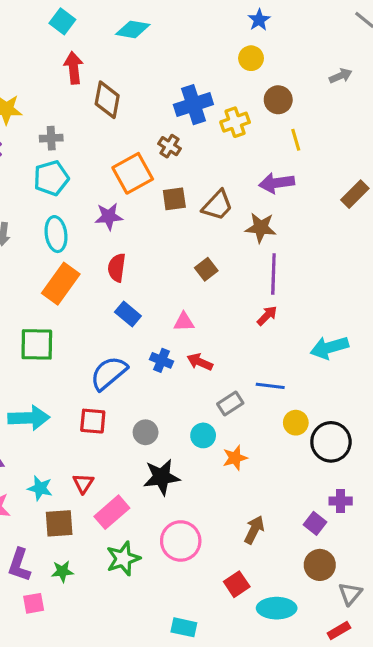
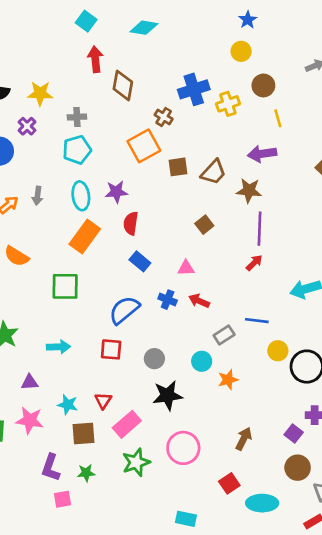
brown cross: (169, 146) -> (164, 117), moved
purple star: (109, 216) -> (116, 192), moved
cyan arrow: (29, 418) -> (59, 347), size x0.7

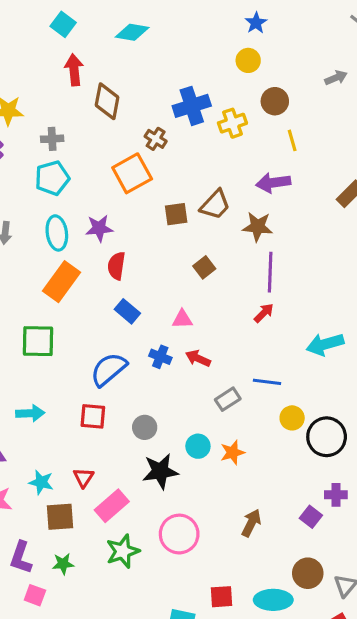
brown square: (178, 167) -> (176, 214), moved
cyan circle: (202, 361) -> (198, 446), moved
brown circle: (298, 468) -> (308, 573), moved
red square: (229, 483) -> (221, 597), moved, turned 30
pink square: (62, 499) -> (35, 595), turned 30

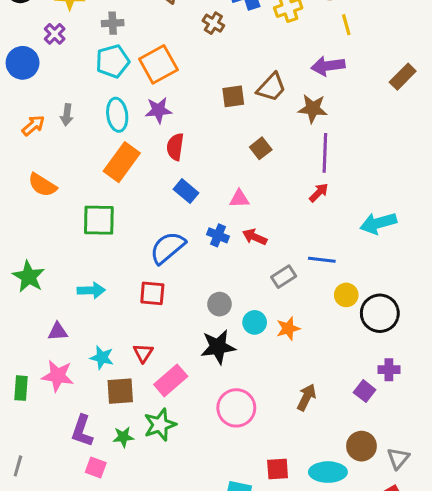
orange square: (132, 173) -> (158, 64), moved
gray circle: (145, 427) -> (219, 304), moved
green star: (123, 551) -> (160, 425), moved

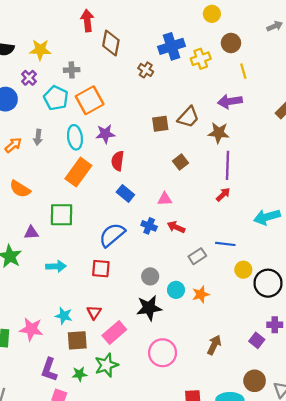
cyan pentagon: (113, 61) -> (56, 98), moved, turned -30
orange square: (158, 64) -> (90, 100), moved
purple triangle: (58, 332) -> (31, 233), moved

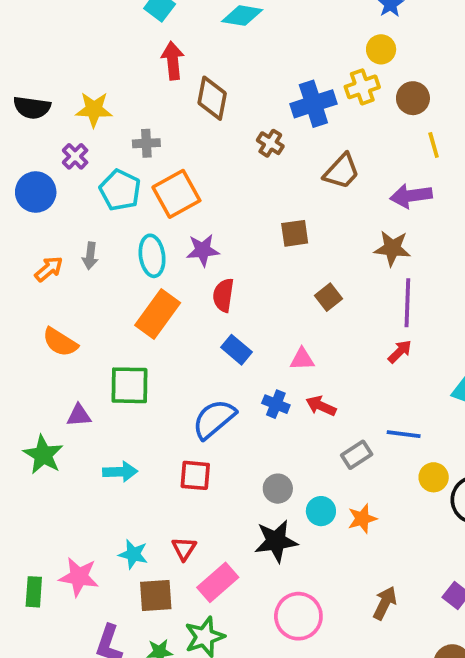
yellow cross: (201, 59) -> (362, 87), moved
brown trapezoid: (188, 117) -> (342, 171), moved

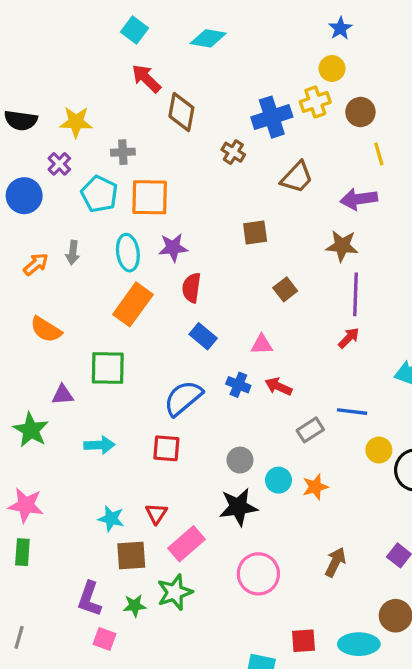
red arrow: (173, 61) -> (146, 79), turned -40
orange square: (176, 194) -> (150, 197), turned 30
pink star: (79, 577) -> (26, 505), moved

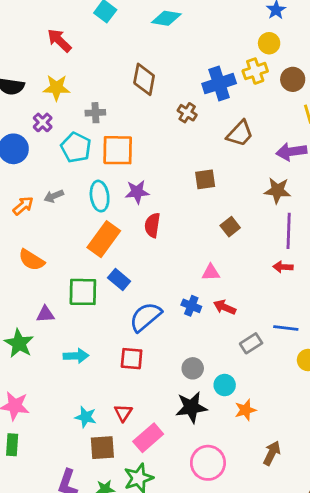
red arrow: (146, 79) -> (59, 40), moved
gray arrow: (73, 253) -> (54, 196), turned 60
blue rectangle: (203, 336) -> (119, 279), moved
red arrow: (349, 338) -> (283, 267), turned -132
orange star: (315, 487) -> (245, 410), moved

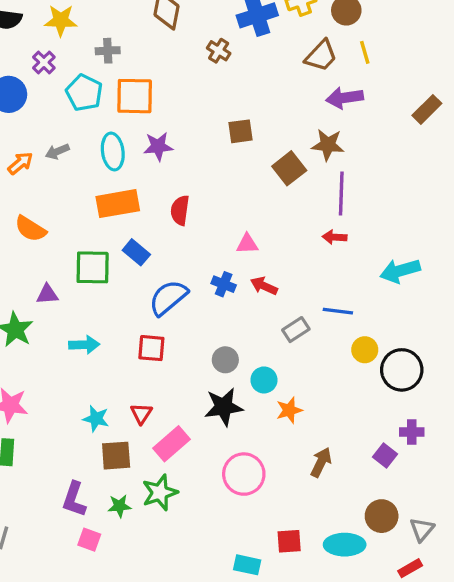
brown trapezoid: (240, 134) -> (321, 56), moved
red semicircle: (152, 225) -> (180, 210), moved
brown square: (230, 227) -> (289, 168), moved, size x1.4
orange rectangle: (104, 239) -> (118, 204), turned 44

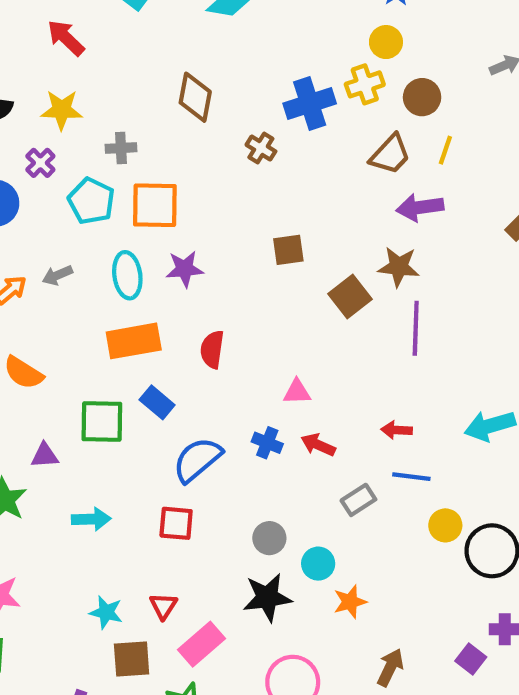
yellow line: (365, 52) -> (445, 150), turned 35
red arrow: (335, 237) -> (397, 430), moved

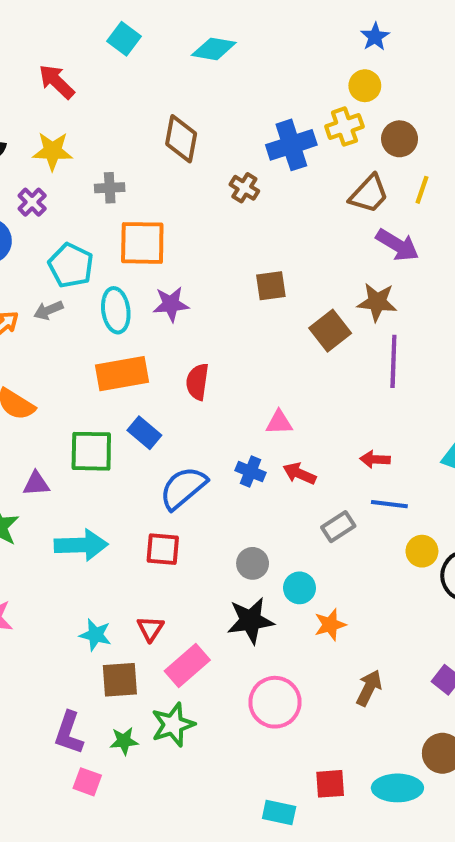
cyan pentagon: (91, 201) -> (71, 265), moved
purple arrow: (420, 207) -> (397, 245), turned -141
cyan arrow: (91, 519) -> (81, 545), size x1.4

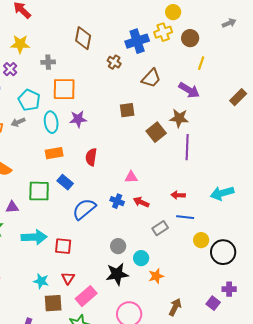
brown trapezoid: (369, 194) -> (151, 78), moved
orange rectangle: (122, 374) -> (54, 153), size x0.7
red square: (163, 549) -> (63, 246), moved

